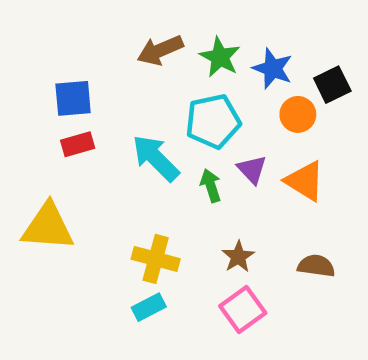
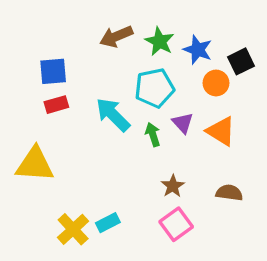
yellow cross: (156, 259) -> (73, 229), moved, turned 32

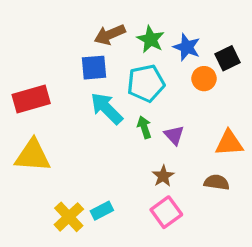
blue square: (53, 71) -> (94, 68), moved
red rectangle: (56, 105) -> (31, 99), moved, size x1.6
purple triangle: (183, 123) -> (174, 135), moved
orange triangle: (221, 131) -> (229, 143), moved, turned -36

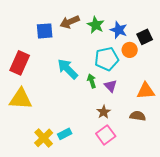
blue square: (94, 68) -> (45, 31), moved
cyan pentagon: (146, 83) -> (107, 59), moved
red rectangle: (31, 99) -> (20, 63), turned -50

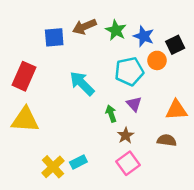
green arrow: (92, 81) -> (111, 114), moved

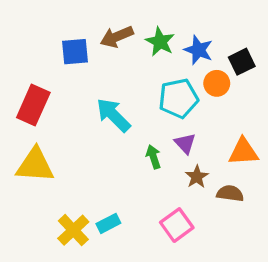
brown star: (126, 135) -> (197, 177), moved

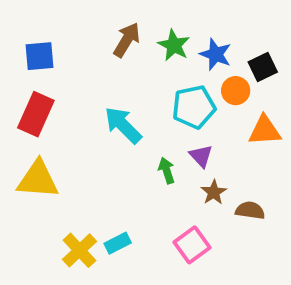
brown arrow: (117, 37) -> (127, 40), turned 144
blue square: (75, 52) -> (40, 56), moved
orange triangle: (243, 152) -> (265, 131), moved

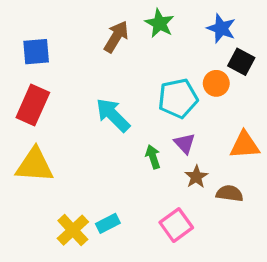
green star: (174, 45) -> (160, 23), moved
blue star: (216, 54) -> (221, 28), moved
black square: (263, 67) -> (241, 62), turned -36
orange triangle: (265, 131) -> (245, 145), moved

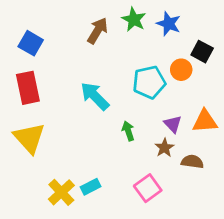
blue star: (221, 28) -> (169, 24), moved
blue square: (36, 52) -> (31, 43), turned 35
red rectangle: (33, 105) -> (28, 88), turned -36
purple triangle: (185, 143) -> (173, 124), moved
yellow triangle: (35, 165) -> (29, 138), turned 44

